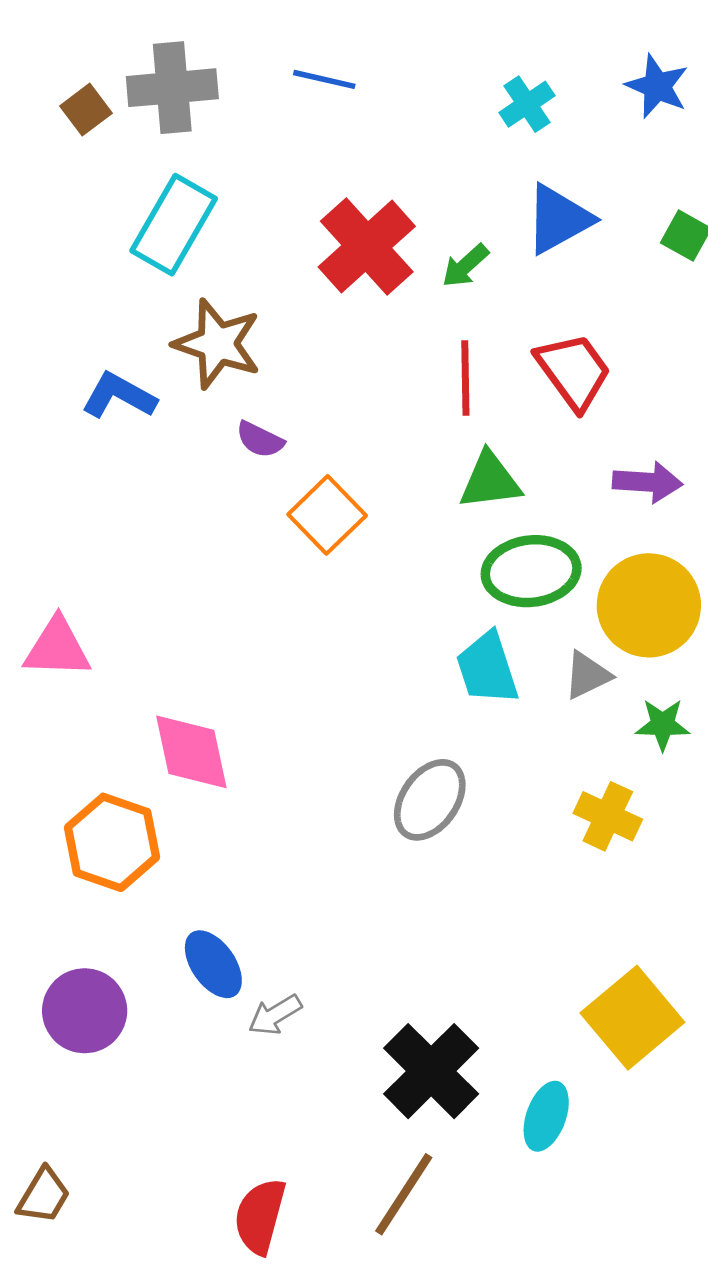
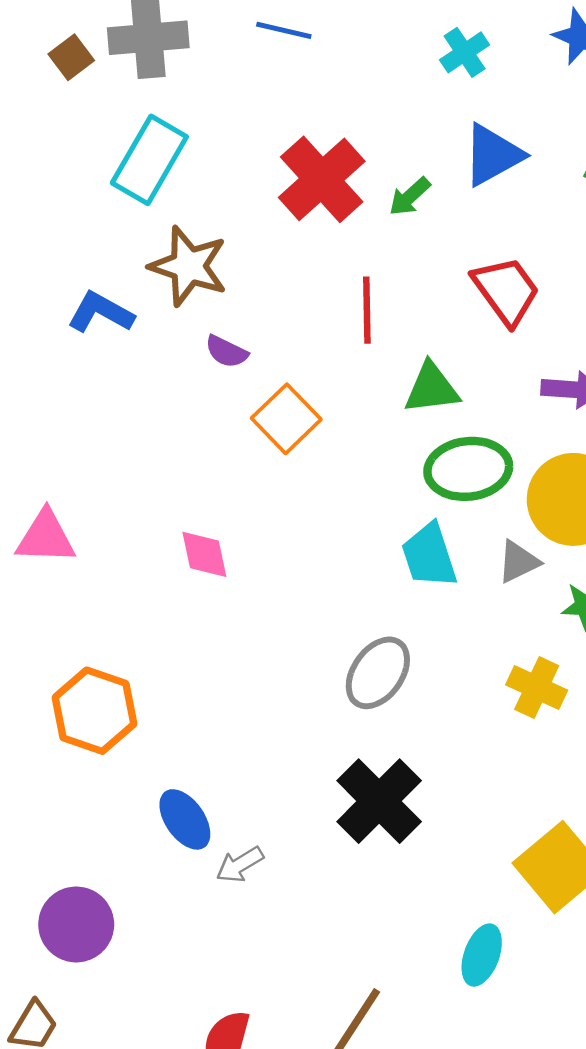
red line: (465, 378) -> (367, 310), moved
pink diamond: (191, 752) -> (204, 554), moved, size x0.7
purple circle: (85, 1011) -> (76, 924), moved
black cross: (431, 1071) -> (379, 801), moved

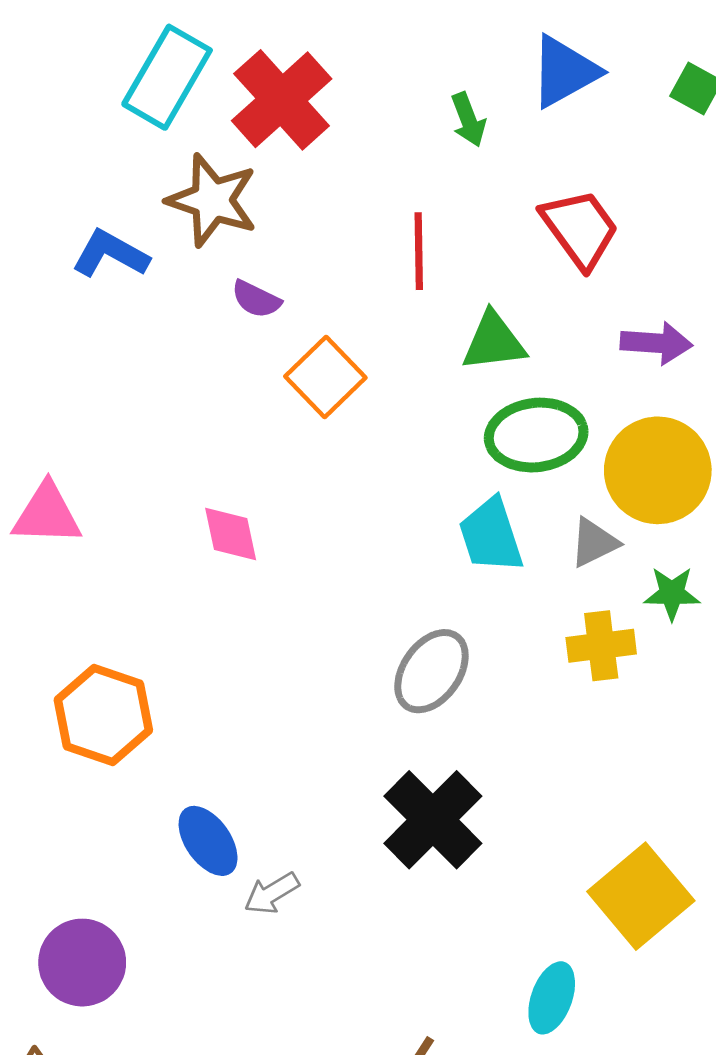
red cross: (322, 179) -> (282, 100), moved
green arrow: (410, 197) -> (468, 120), turned -69
yellow cross: (537, 688) -> (601, 646), moved, turned -32

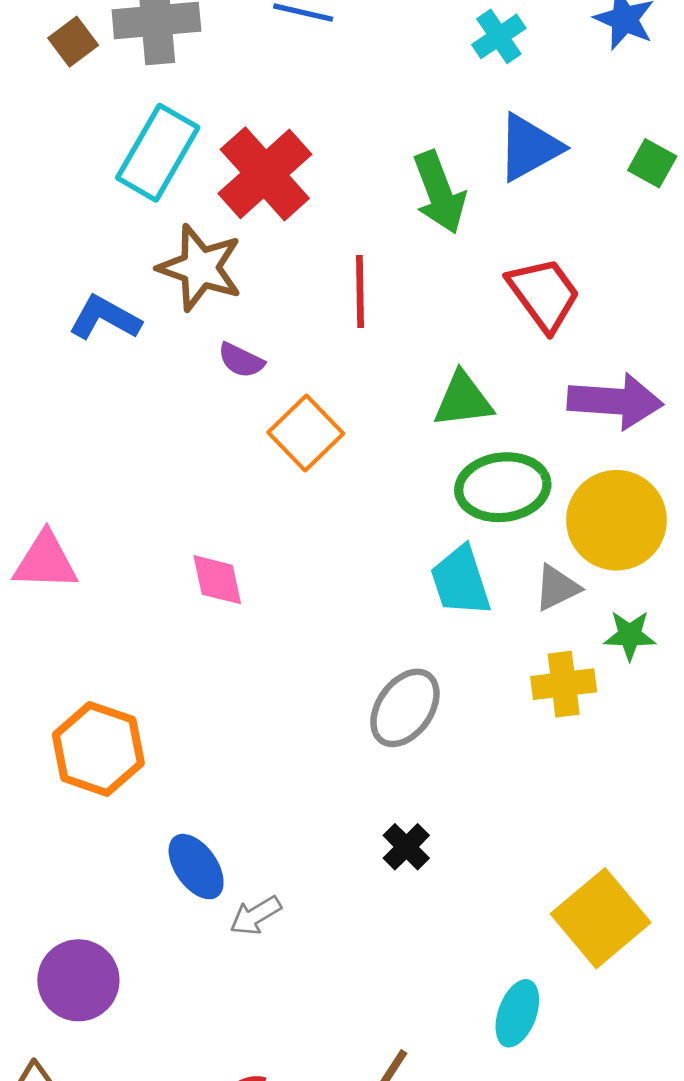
green arrow: (468, 120) -> (439, 192), size x1.6
red line: (419, 251) -> (360, 292), moved
purple arrow: (656, 343) -> (615, 401), size x1.4
black cross: (433, 820) -> (406, 847), size x0.5

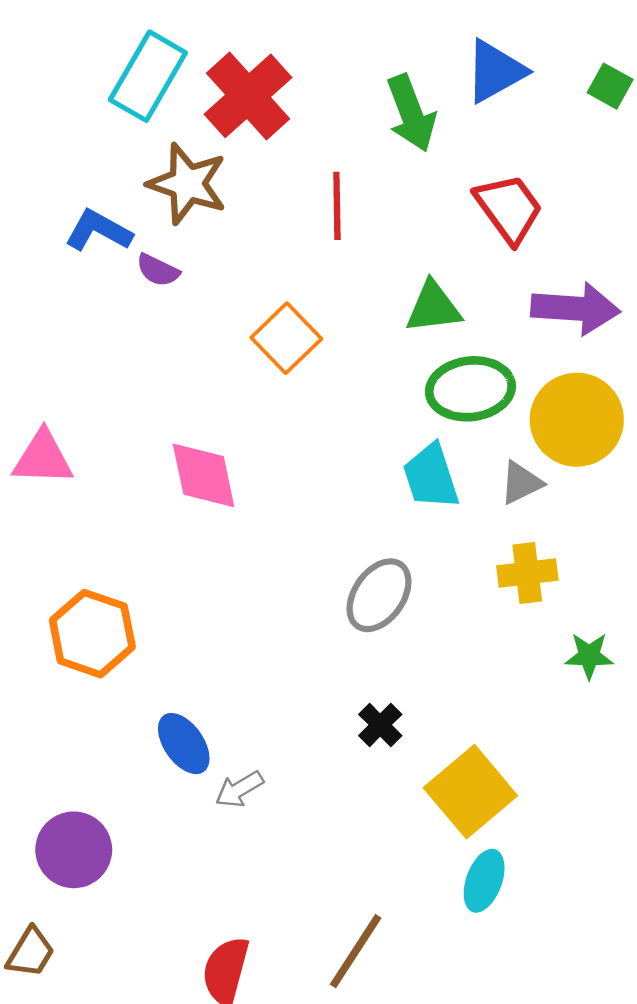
purple semicircle: (241, 360) -> (158, 270), moved
pink diamond: (217, 580) -> (204, 475), size x1.4
green star: (630, 635) -> (589, 656), moved
yellow square: (601, 918) -> (470, 792), moved

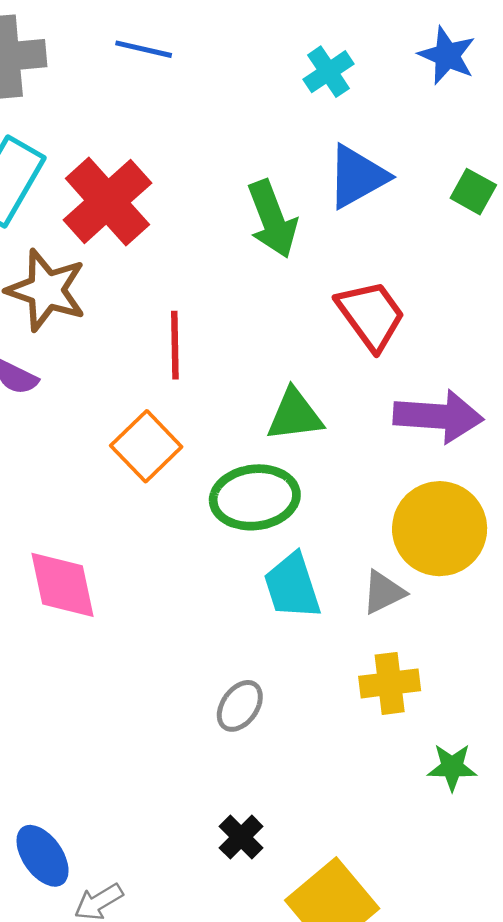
red line: (337, 206) -> (175, 345), moved
green ellipse: (470, 389) -> (255, 497), moved
gray ellipse: (379, 595) -> (240, 706), size x0.7

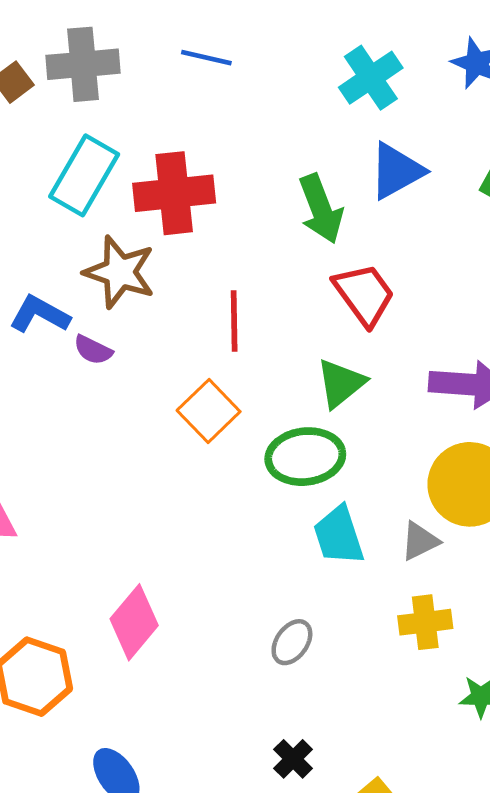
cyan cross: (328, 72) -> (371, 78), size x1.4
red cross: (107, 202) -> (174, 193), turned 36
red trapezoid: (371, 315) -> (364, 294), moved
green triangle: (295, 415) -> (341, 383), turned -32
pink diamond: (62, 585) -> (134, 622), moved, turned 52

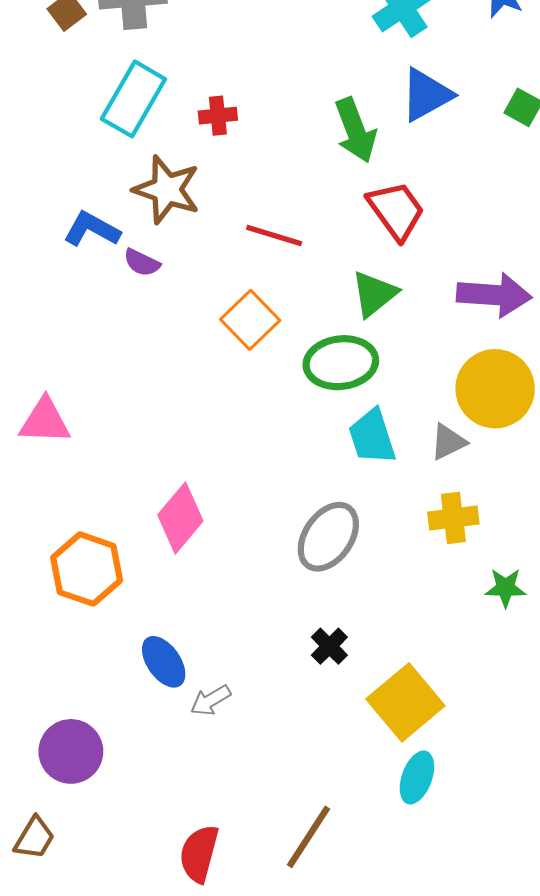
red cross: (174, 193) -> (218, 116), size x0.5
red line: (234, 321) -> (274, 235), turned -72
gray ellipse: (292, 642) -> (328, 537), size x1.6

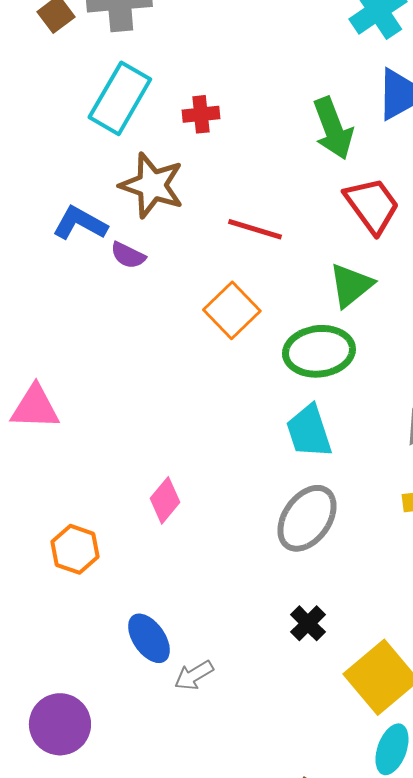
cyan trapezoid: (372, 437) -> (309, 431), moved
pink diamond: (180, 518) -> (165, 500), size x0.7
orange hexagon: (87, 569) -> (75, 549), size x0.7

